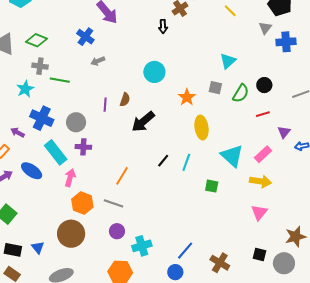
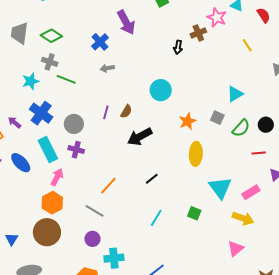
cyan line: (186, 162) -> (156, 218), moved
orange hexagon: (82, 203) -> (52, 203), moved

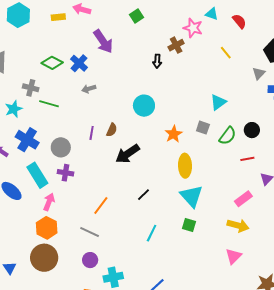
green diamond: (51, 36) -> (52, 63), moved
cyan triangle: (220, 188) -> (191, 196), moved

